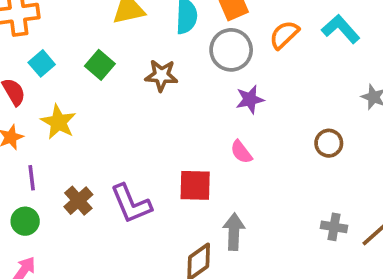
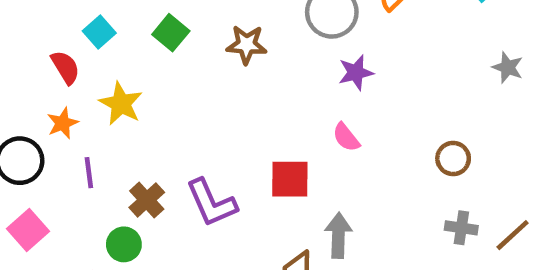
brown circle: (329, 143) -> (453, 158), moved
green circle: (25, 221) -> (124, 244), moved

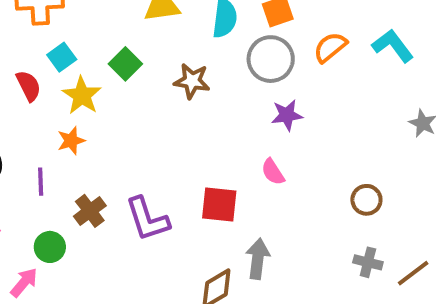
yellow star: (121, 104) -> (82, 96), moved
orange star: (63, 123) -> (71, 141), moved
green circle: (124, 244) -> (50, 247), moved

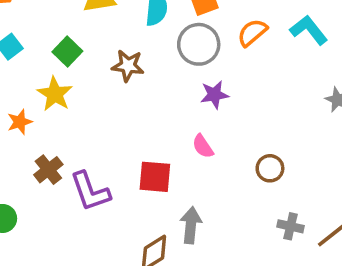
yellow star: (82, 96) -> (55, 94), moved
brown circle: (366, 200) -> (270, 168), moved
brown cross: (90, 211) -> (48, 170), moved

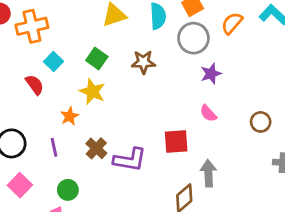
purple L-shape: (90, 191) -> (130, 160), turned -52

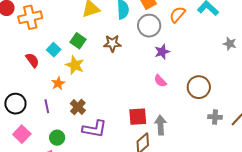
cyan square: (53, 62) -> (54, 50), moved
brown circle: (261, 122) -> (199, 87), size x1.5
red square: (176, 141) -> (138, 117), moved
purple L-shape: (130, 160) -> (95, 129), moved

